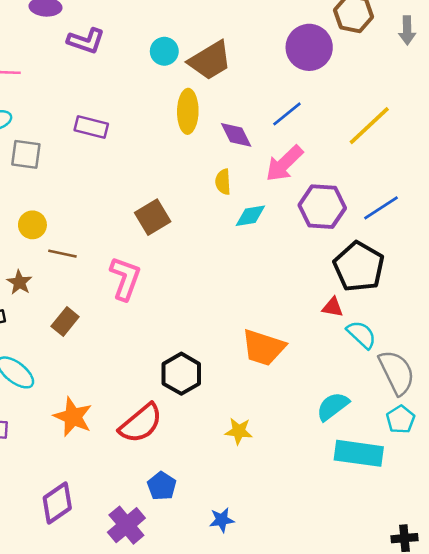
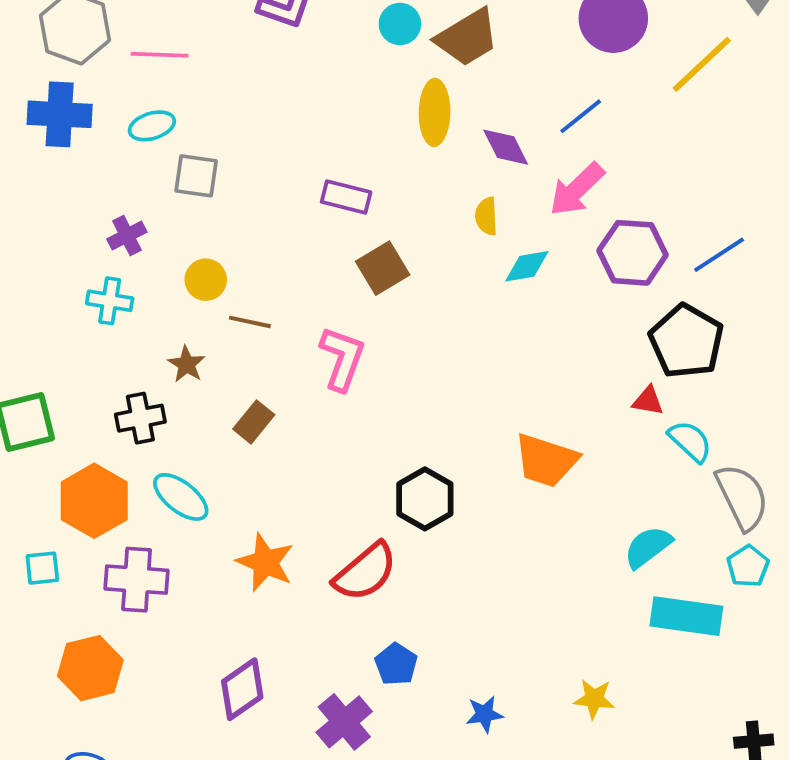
yellow line: (369, 126) -> (702, 64), moved
purple rectangle: (91, 127) -> (346, 197), moved
yellow star: (239, 431) -> (594, 699), moved

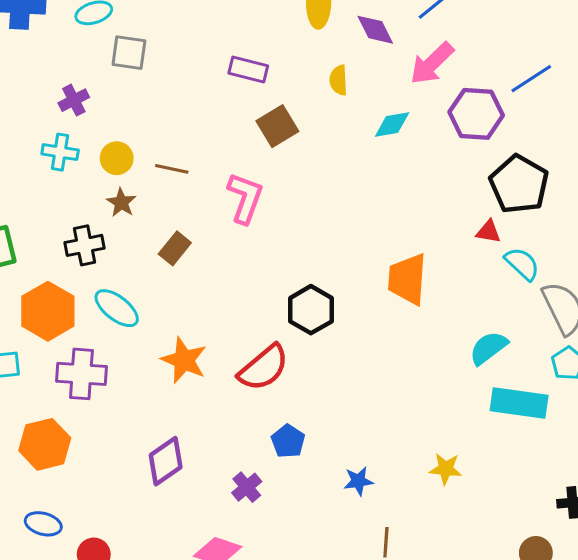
yellow semicircle: (486, 216) -> (339, 80), moved
blue line: (719, 255) -> (531, 79), moved
yellow circle: (206, 280) -> (117, 158), moved
orange trapezoid: (546, 460) -> (407, 279), turned 76
purple cross: (344, 722) -> (247, 487), size x0.7

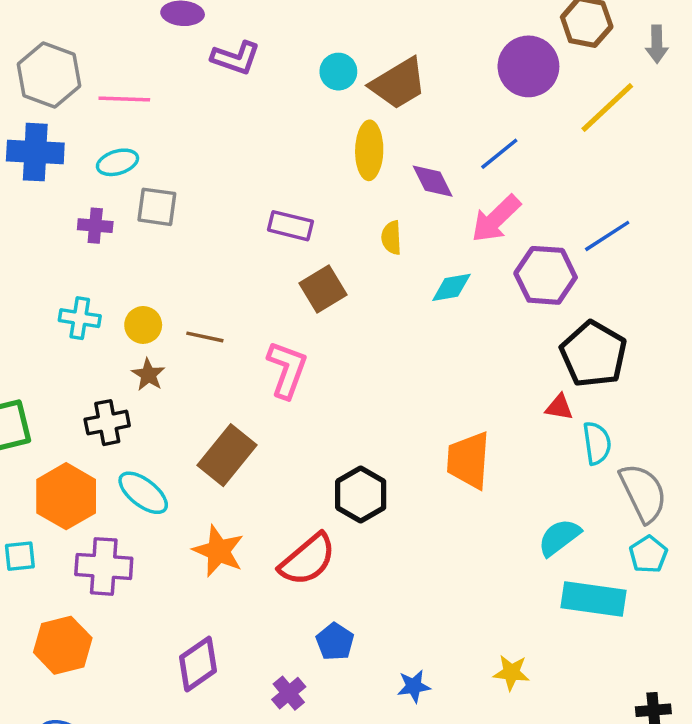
purple cross: (74, 100) -> (95, 226), moved, turned 32
brown rectangle: (175, 248) -> (227, 455), moved, size x1.6
cyan semicircle: (522, 264) -> (597, 443), turned 39

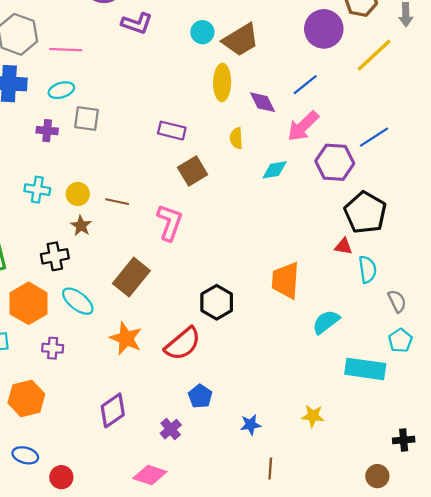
gray semicircle: (643, 493) -> (397, 301), size x0.6
cyan semicircle: (559, 537) -> (326, 322), moved
purple cross: (104, 566) -> (53, 348), size x0.6

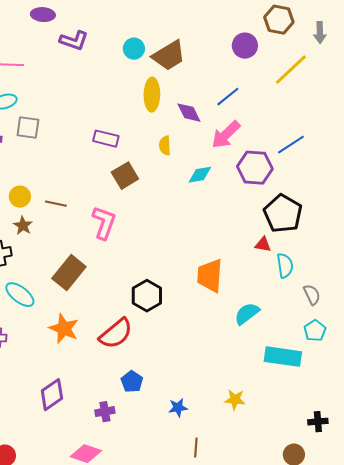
purple circle: (324, 29) -> (245, 46), size x0.7
purple cross: (171, 429) -> (105, 412), turned 30

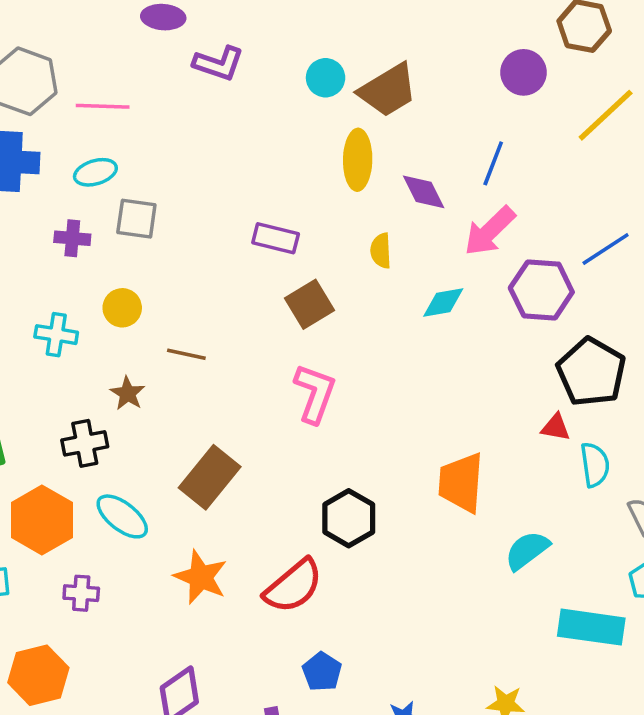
blue line: (228, 97) -> (493, 163), turned -30
yellow circle: (20, 197) -> (122, 308), moved
pink L-shape: (104, 223) -> (315, 393), moved

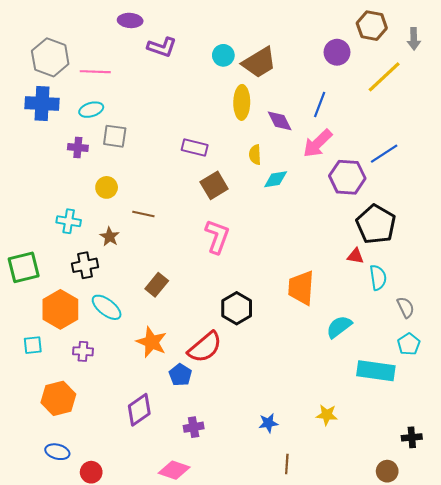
cyan diamond: (443, 302) -> (276, 179), moved
cyan cross: (56, 335) -> (69, 221), moved
brown rectangle: (210, 477) -> (157, 285), size x0.7
blue pentagon: (322, 672) -> (180, 375), moved

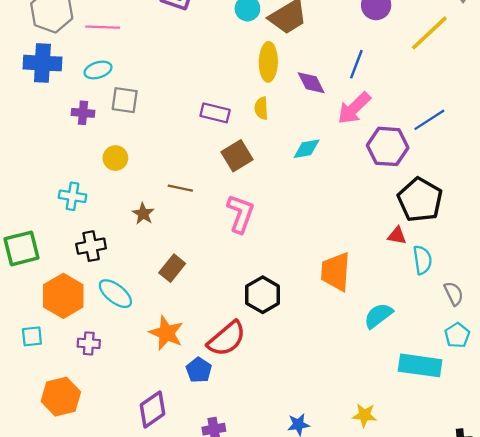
yellow semicircle: (255, 155) -> (261, 108), moved
brown line: (143, 214) -> (180, 188), moved
brown star: (110, 237) -> (143, 214), moved

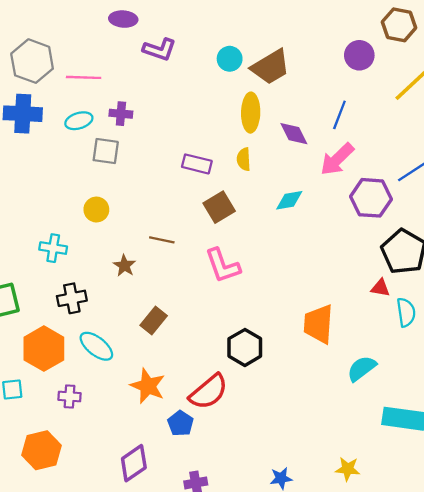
purple cross: (83, 113) -> (121, 114), moved
pink L-shape: (241, 214) -> (223, 266), turned 141

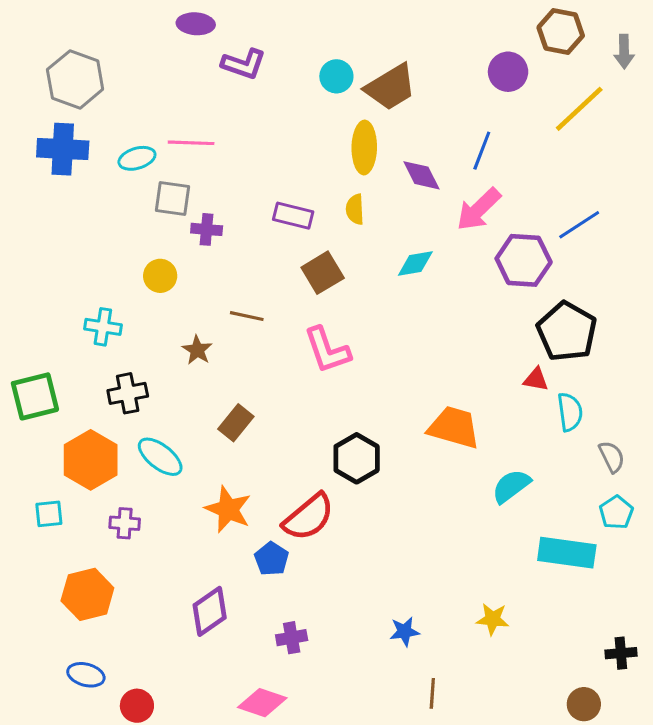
pink line: (84, 77) -> (191, 143), moved
purple cross: (121, 114) -> (207, 229), moved
orange trapezoid: (318, 324) -> (454, 427), turned 102

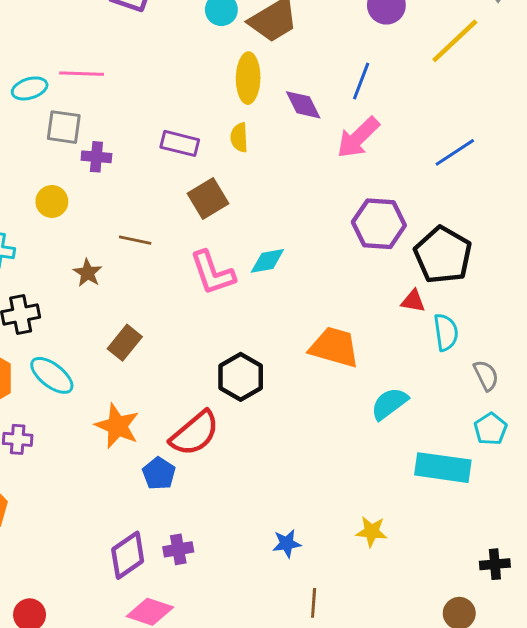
purple hexagon: (524, 260) -> (379, 224), moved
cyan diamond: (415, 263) -> (267, 261), moved
purple diamond: (210, 611) -> (128, 555), moved

